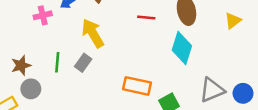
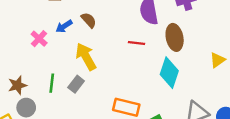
pink cross: (43, 15) -> (39, 39), turned -35
yellow triangle: (233, 21) -> (217, 60), moved

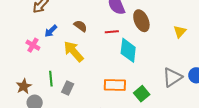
brown semicircle: (89, 20) -> (80, 26), moved
cyan diamond: (169, 73) -> (128, 50), moved
gray rectangle: (76, 84) -> (68, 88), moved

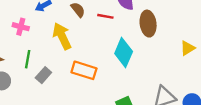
red line: (112, 32) -> (105, 16), moved
pink cross: (33, 45) -> (21, 27), moved, turned -32
orange rectangle: (115, 85) -> (84, 70), moved

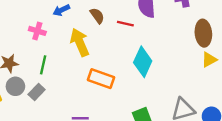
brown ellipse: (148, 24) -> (203, 33), moved
gray rectangle: (43, 75) -> (37, 92), moved

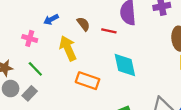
cyan diamond: (143, 62) -> (125, 65), turned -36
green line: (43, 65) -> (35, 69), turned -56

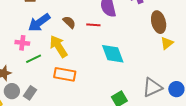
blue arrow: (51, 19) -> (39, 23), size x1.6
green line: (35, 69) -> (34, 59), moved, turned -63
orange rectangle: (88, 81) -> (65, 74), moved

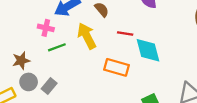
red line: (93, 25) -> (125, 33), moved
orange rectangle: (65, 74) -> (116, 67), moved

